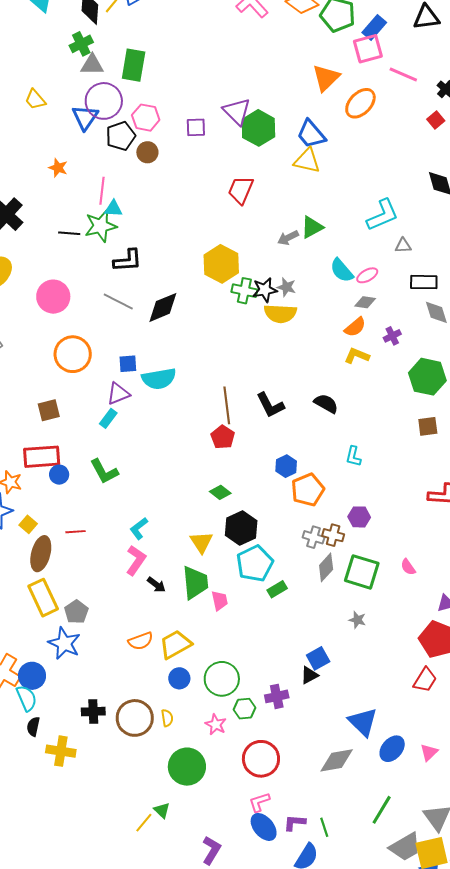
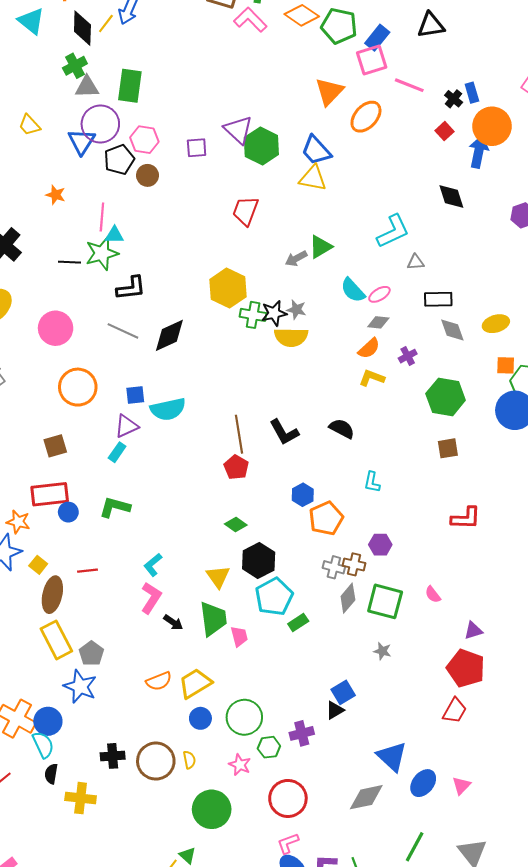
green L-shape: (104, 471) -> (115, 507), turned 136

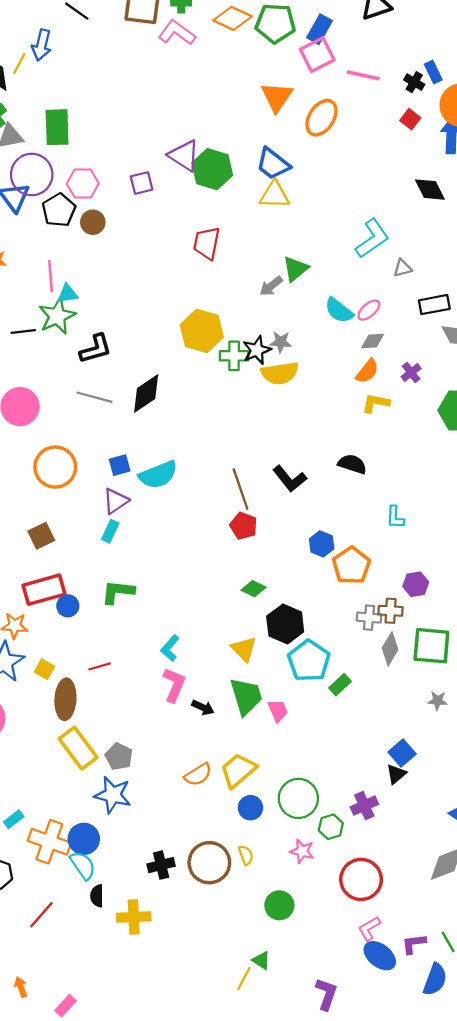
green circle: (212, 809) -> (279, 905), size x0.7

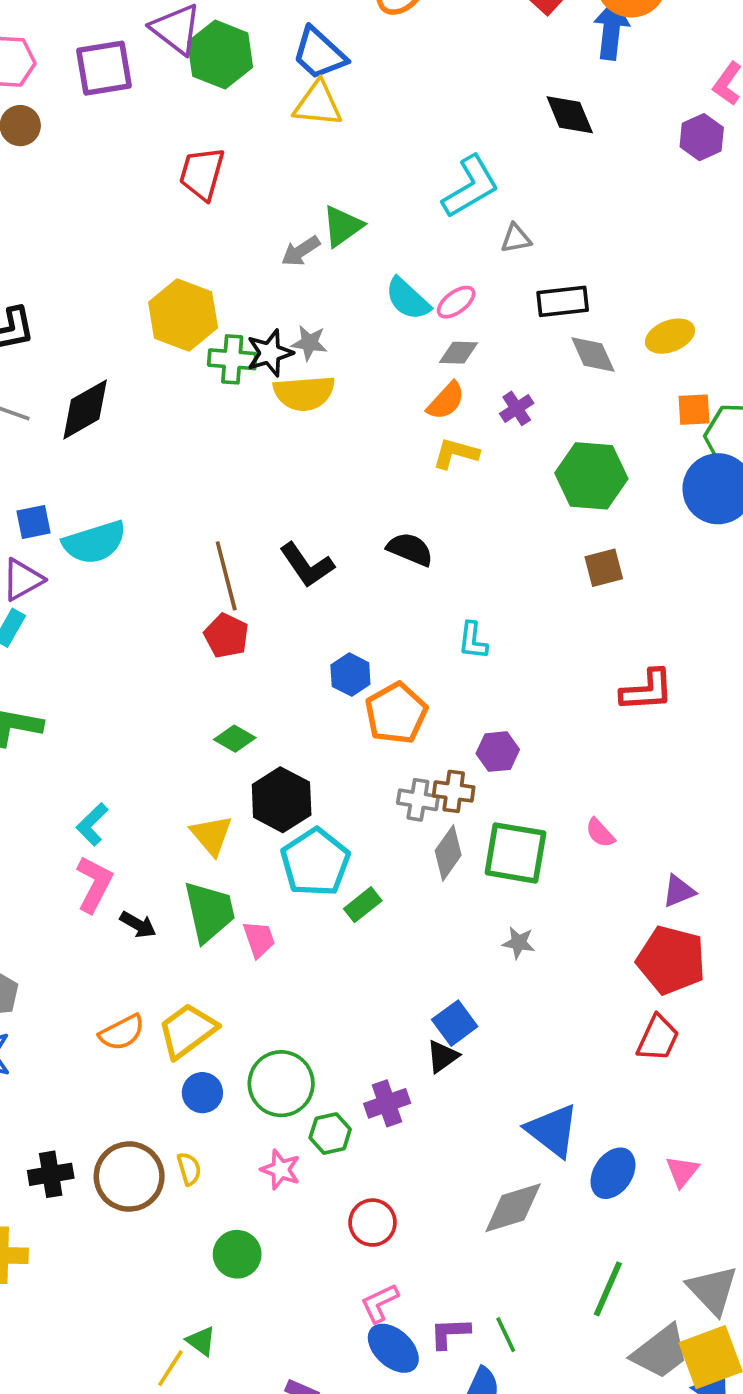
purple square: (142, 183) -> (104, 68), size x1.5
red circle: (361, 879) -> (373, 1223), size x0.7

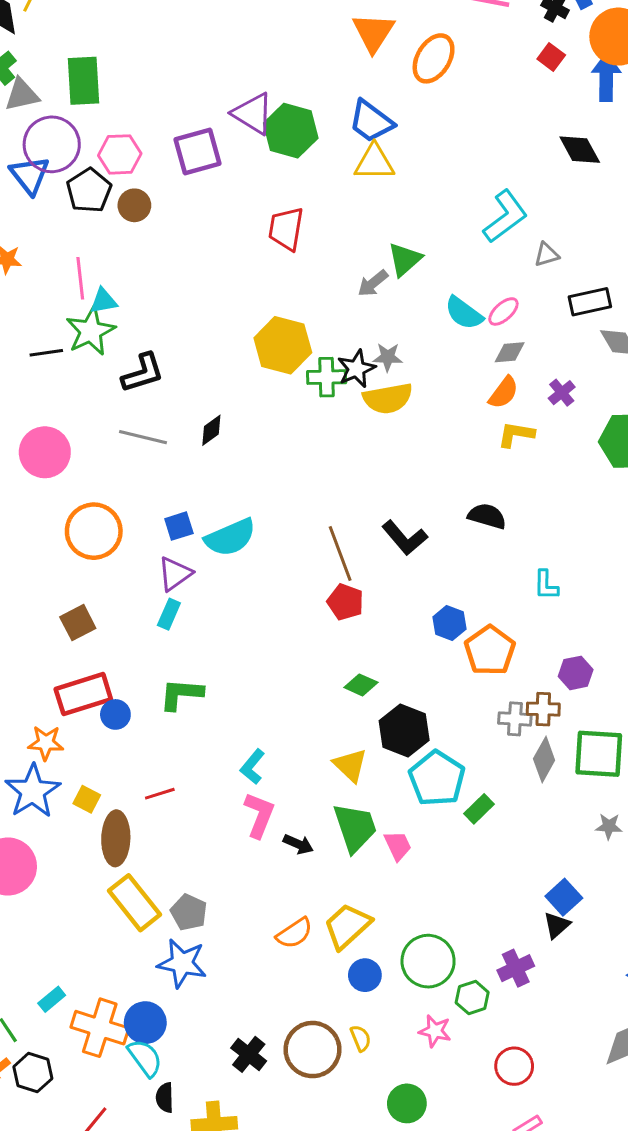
black diamond: (85, 409) -> (211, 430), size x0.6
black cross: (51, 1174) -> (249, 1054), turned -36

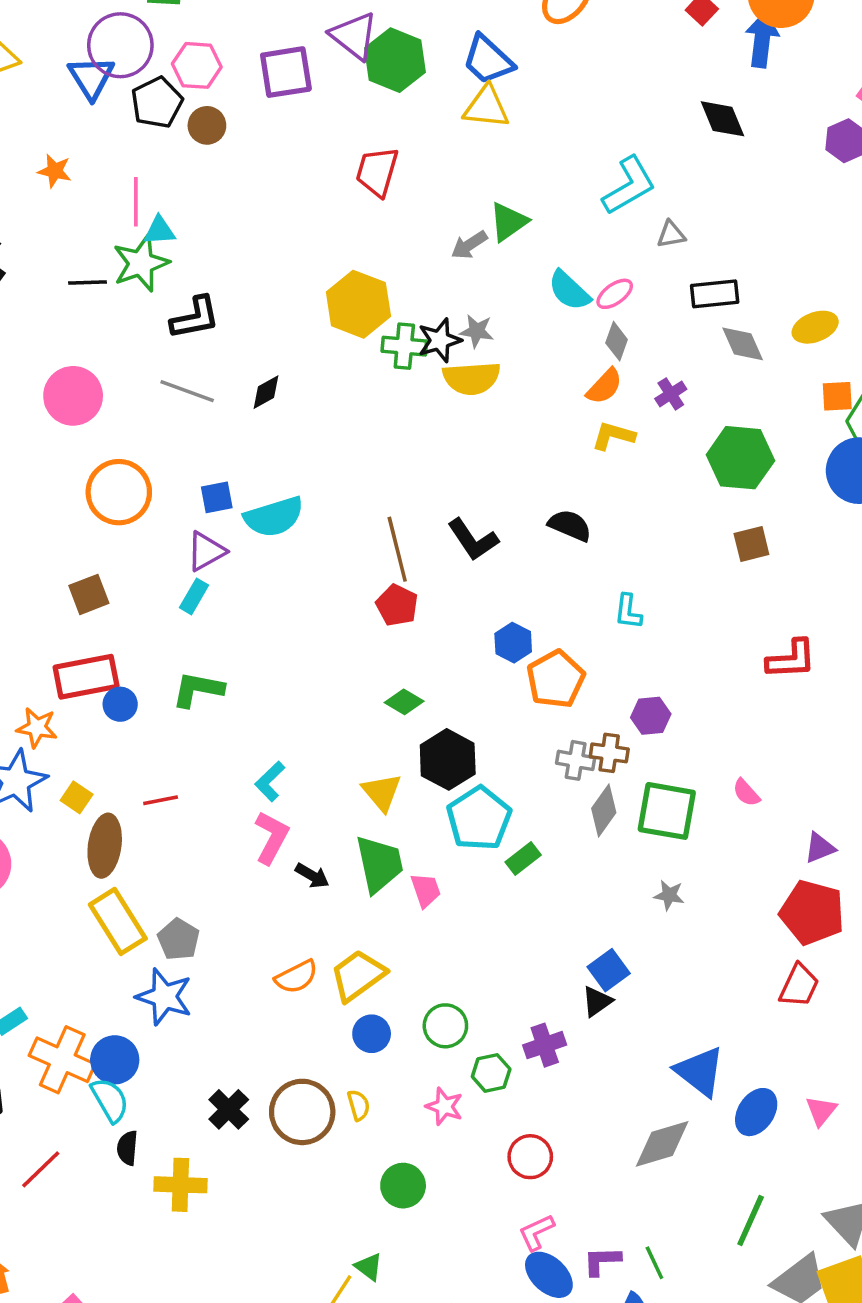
gray diamond: (510, 352) -> (617, 341), turned -72
green circle: (428, 961) -> (445, 1026), size x0.7

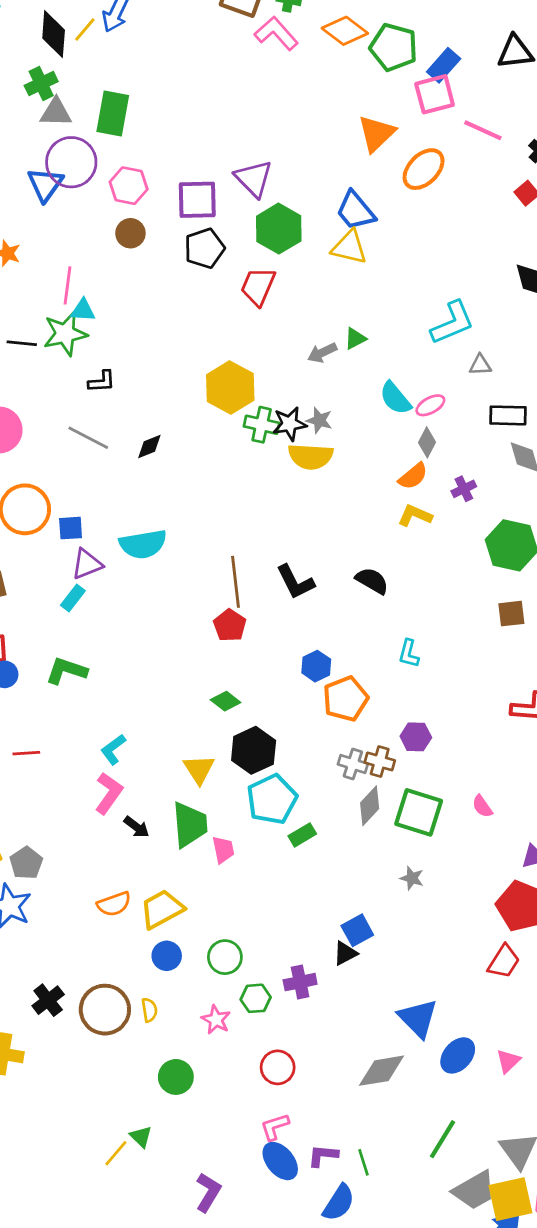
green hexagon: (395, 60) -> (279, 229), moved
black pentagon: (157, 103) -> (205, 248), moved
green triangle: (509, 222) -> (355, 339), size x0.7
black L-shape: (195, 318) -> (102, 382), size x0.7
blue square: (217, 497) -> (71, 528), moved

